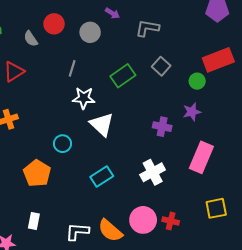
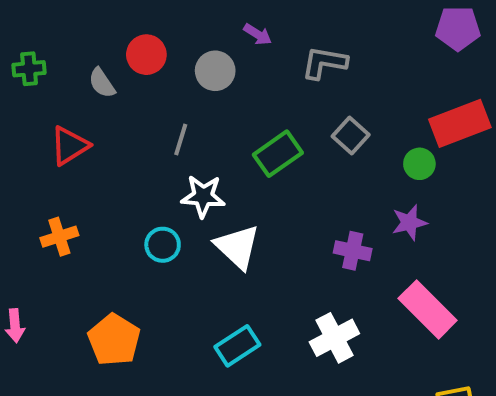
cyan circle: (63, 144) -> (163, 245), moved
pink rectangle: (201, 157) -> (428, 309), turned -68

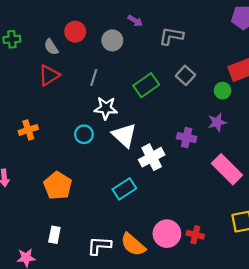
red triangle: (70, 146) -> (49, 75), moved
white cross: (334, 338) -> (152, 157), moved

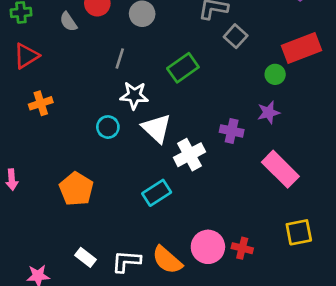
red triangle: (49, 75) -> (26, 56), moved
gray square: (185, 75) -> (236, 36), moved
orange cross: (28, 130) -> (41, 103), moved
white rectangle: (54, 235) -> (86, 257), moved, turned -63

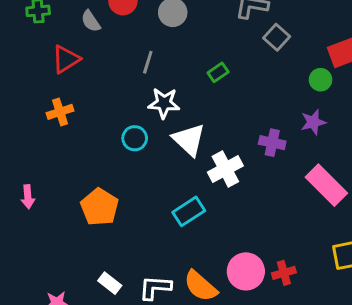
red triangle: (26, 56) -> (66, 59), moved
green rectangle: (183, 68) -> (218, 72), size x0.6
red cross: (242, 248) -> (284, 273), turned -30

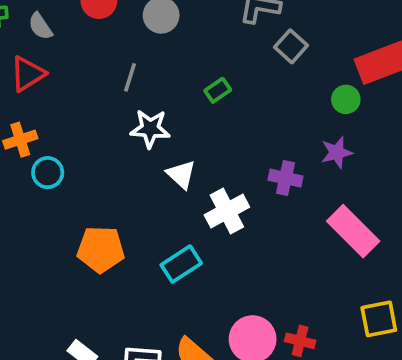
gray semicircle: (91, 21) -> (40, 26), moved
cyan circle: (135, 138) -> (48, 173), moved
white triangle: (189, 140) -> (181, 174), size x0.7
orange pentagon: (100, 207) -> (101, 249), moved, turned -30
red cross: (284, 273) -> (300, 341), turned 30

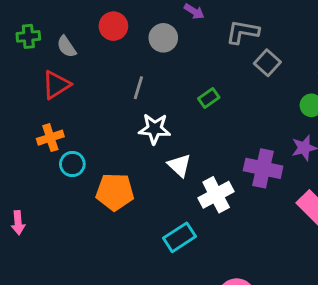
purple cross: (285, 178) -> (263, 168), size x1.4
orange pentagon: (101, 249) -> (115, 192), moved

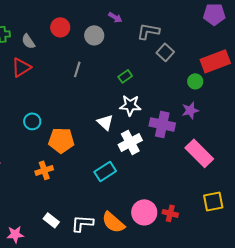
white star: (154, 129) -> (130, 105), moved
orange cross: (50, 138) -> (44, 170), moved

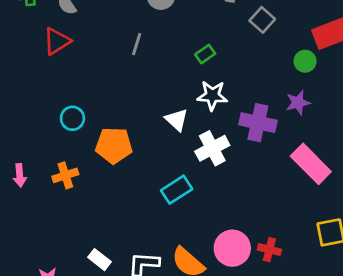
orange cross: (44, 170) -> (65, 175), moved

